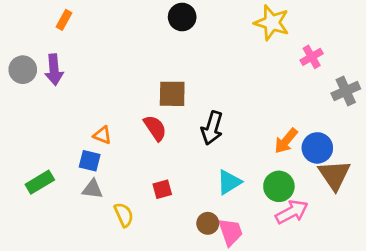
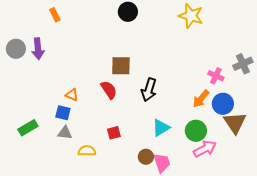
orange rectangle: (64, 20) -> (55, 15), moved, turned -56
pink cross: (312, 57) -> (216, 76), moved, turned -35
yellow semicircle: (124, 215) -> (87, 151), turned -66

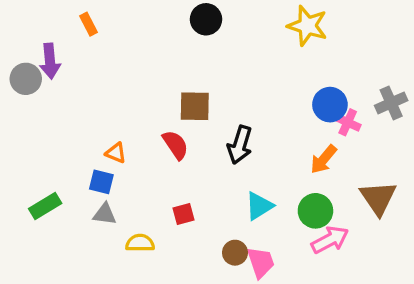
purple arrow: (38, 49) -> (50, 61), moved
blue circle: (223, 104) -> (330, 105), moved

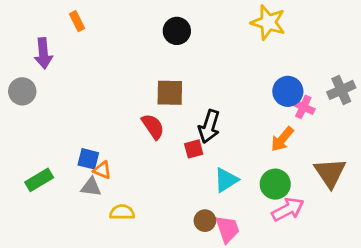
black circle: (206, 19) -> (177, 31), moved
gray circle: (26, 79) -> (22, 91), moved
orange triangle: (116, 153) -> (102, 170), moved
red square: (183, 214) -> (194, 149), moved

